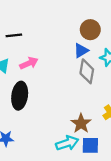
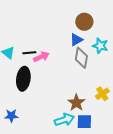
black line: (14, 35) -> (29, 53), moved
pink arrow: (29, 63) -> (41, 57), moved

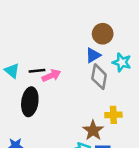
yellow cross: (102, 94) -> (113, 115), moved, turned 32

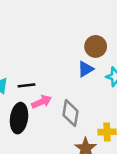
pink arrow: (51, 76) -> (42, 102), moved
gray diamond: (99, 77) -> (71, 113), moved

